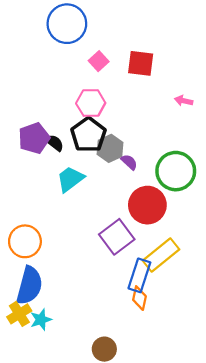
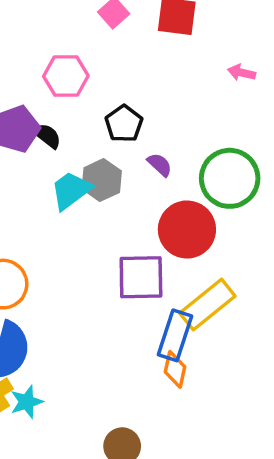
pink hexagon: (91, 103) -> (66, 76), moved
black pentagon: (88, 135) -> (124, 124), moved, size x0.7
gray hexagon: (110, 148) -> (102, 180), moved
purple square: (117, 237) -> (141, 277), turned 36

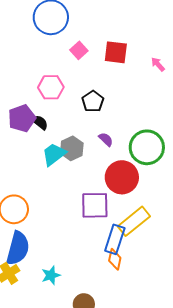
pink arrow: (242, 73) -> (158, 64), moved, turned 35
black pentagon: (124, 124) -> (93, 101), moved
cyan star: (27, 402) -> (51, 275), moved

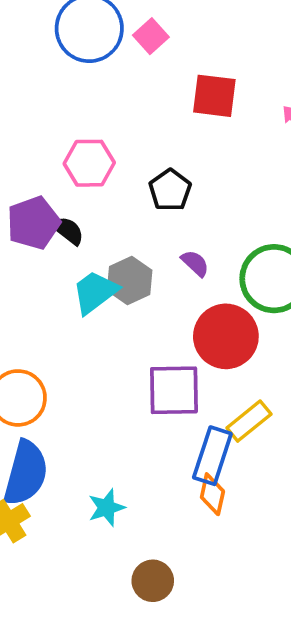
pink square: (79, 50) -> (151, 36), moved
yellow rectangle: (134, 221) -> (249, 421), size x0.7
cyan star: (51, 275) -> (107, 508), moved

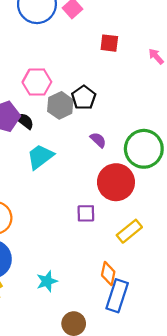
red square: (214, 96) -> (109, 43), size x0.7
gray hexagon: (130, 281) -> (60, 105), moved
purple square: (174, 390) -> (86, 213), size x0.6
blue rectangle: (212, 456) -> (117, 296), moved

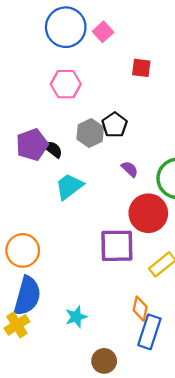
pink hexagon: (37, 82) -> (66, 84), moved
purple square: (86, 213) -> (117, 246), size x1.8

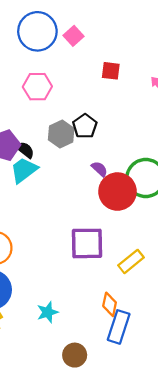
cyan trapezoid: (69, 187) -> (24, 170), moved
red circle: (148, 213) -> (117, 192), moved

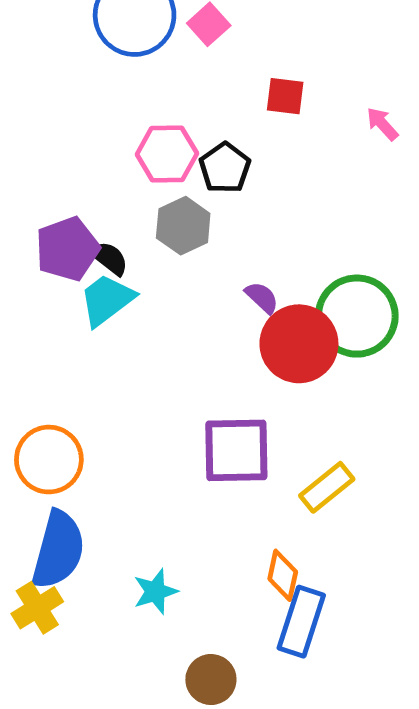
pink hexagon: (37, 87) -> (167, 154), moved
black pentagon: (85, 126) -> (225, 168), moved

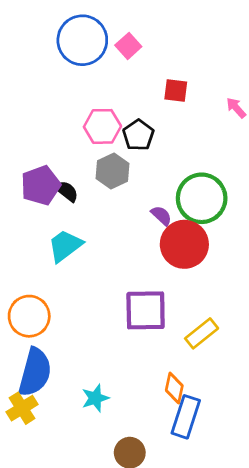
cyan trapezoid: (107, 300) -> (65, 246), moved
green circle: (357, 316) -> (202, 198), moved

